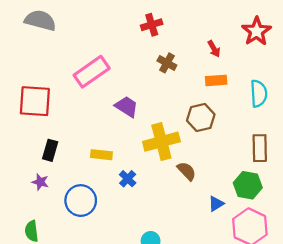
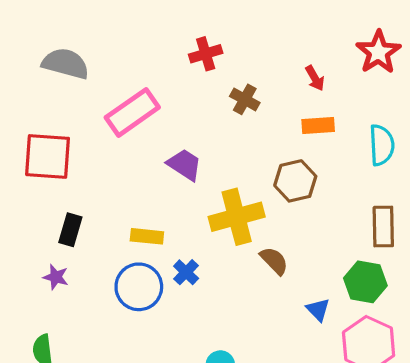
gray semicircle: (40, 20) -> (65, 64), moved
red cross: (152, 25) -> (206, 54), moved
blue circle: (81, 201) -> (139, 287), moved
blue triangle: (216, 204) -> (318, 310), turned -42

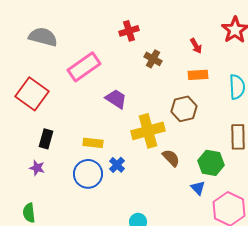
red square: (48, 156) -> (32, 94), turned 32
green hexagon: (365, 282) -> (211, 163), moved

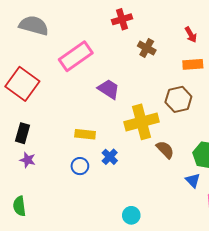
black rectangle: (46, 139) -> (22, 133), moved
blue circle: (88, 174) -> (80, 166), size x0.6

